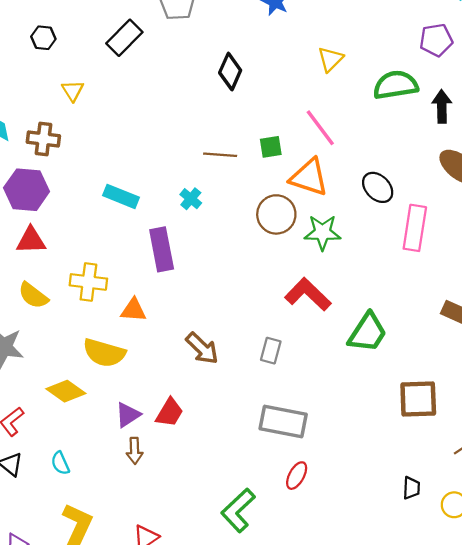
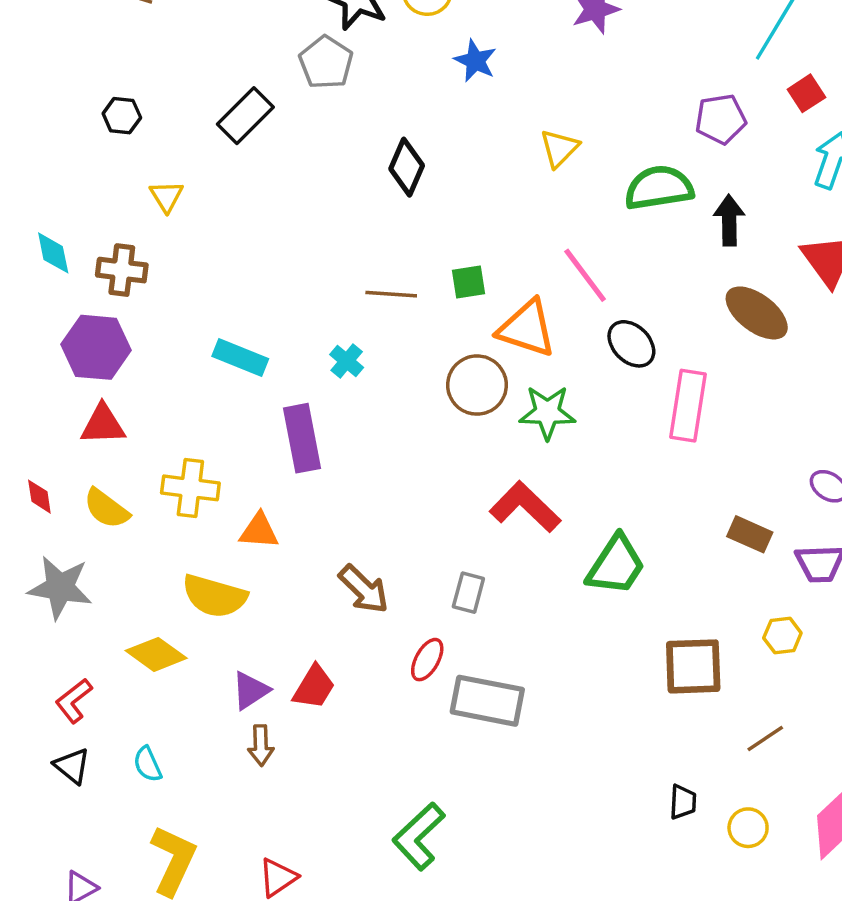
pink line: (320, 128) -> (585, 275), moved
red ellipse: (297, 476) -> (427, 660), moved

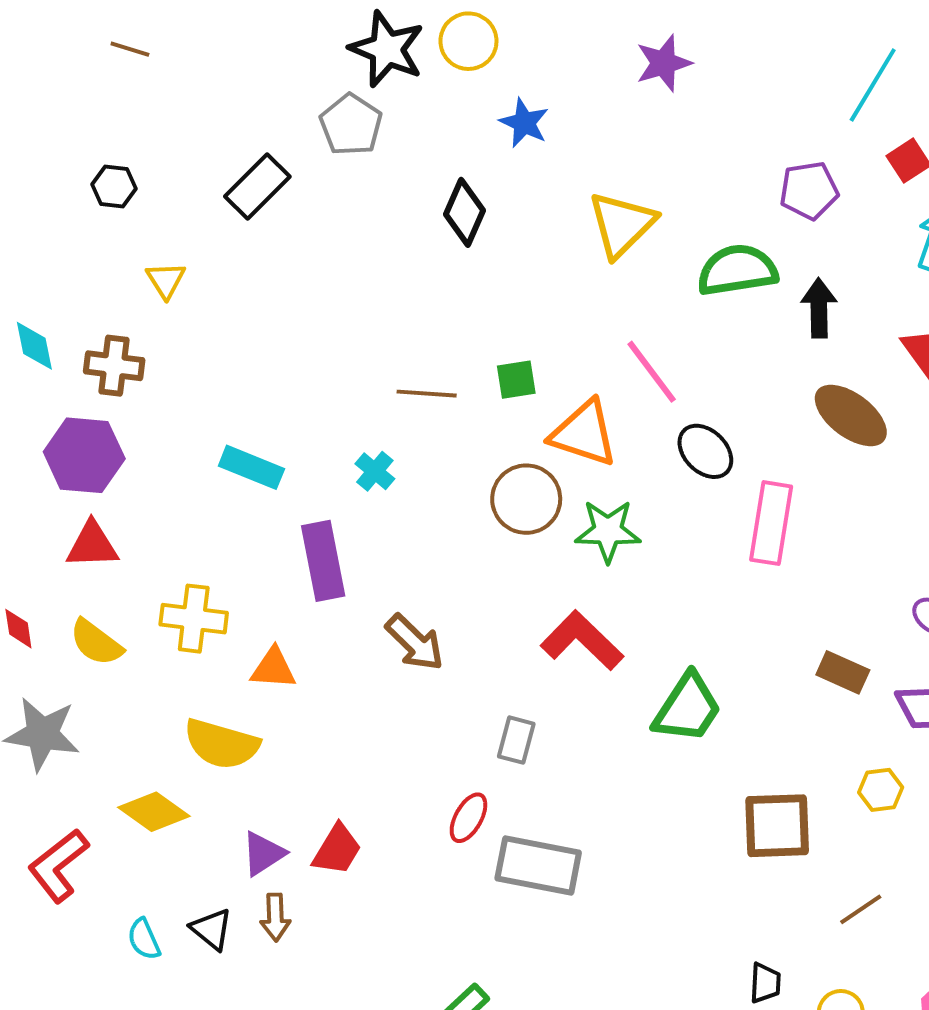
yellow triangle: (559, 148) -> (622, 224), size x1.5
black diamond: (407, 167) -> (464, 212), moved
brown arrow: (364, 589) -> (415, 642), moved
red L-shape: (74, 701) -> (58, 866), size x1.4
black triangle: (72, 766) -> (212, 929), moved

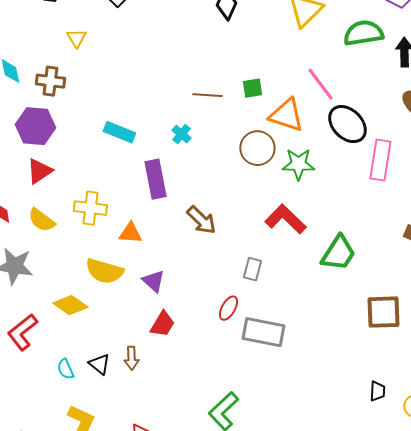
black ellipse: (705, 451) -> (347, 124), size x1.4
red triangle: (92, 545) -> (39, 171), turned -32
purple triangle: (263, 854) -> (153, 281), moved, turned -45

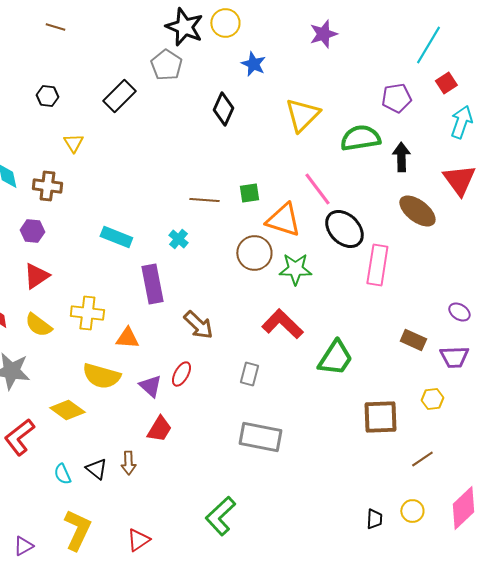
purple hexagon: (35, 126) -> (32, 231), size x0.6
red ellipse: (228, 308) -> (181, 374), moved
black trapezoid: (377, 391) -> (374, 519), moved

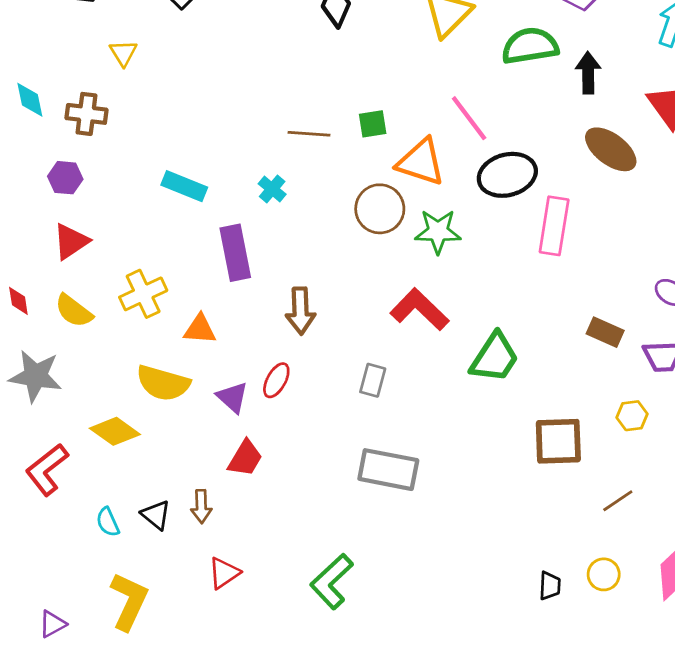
black ellipse: (344, 229) -> (507, 175), turned -60
yellow cross: (87, 313) -> (143, 294), turned -32
brown arrow: (198, 325) -> (300, 311), turned 44
red triangle: (138, 540) -> (224, 573), moved

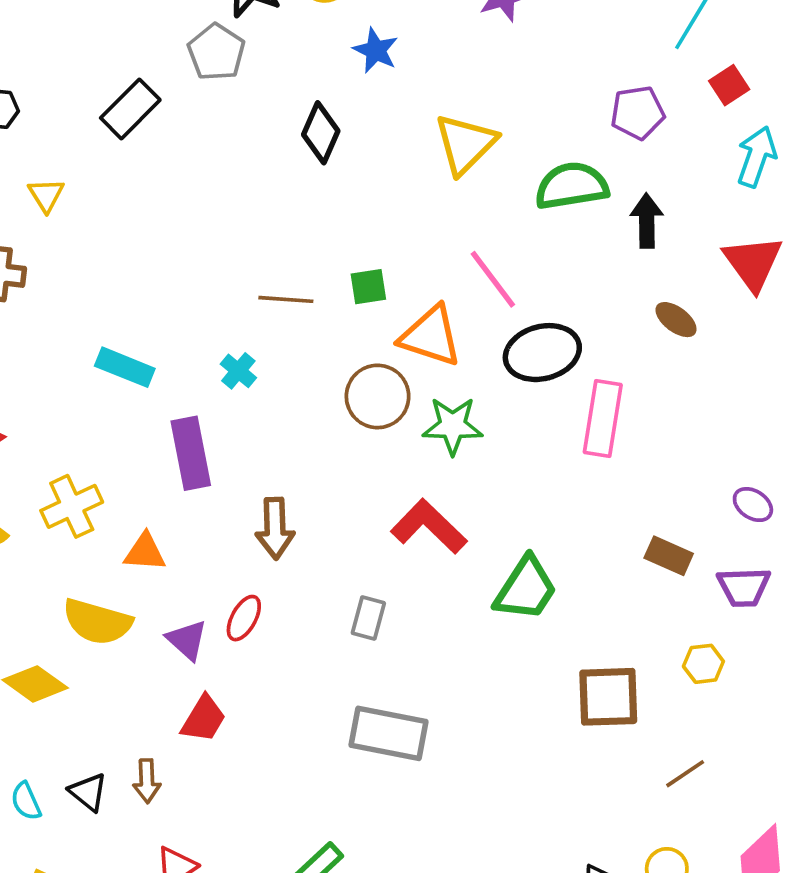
brown ellipse: (611, 149) -> (676, 320), size x0.6

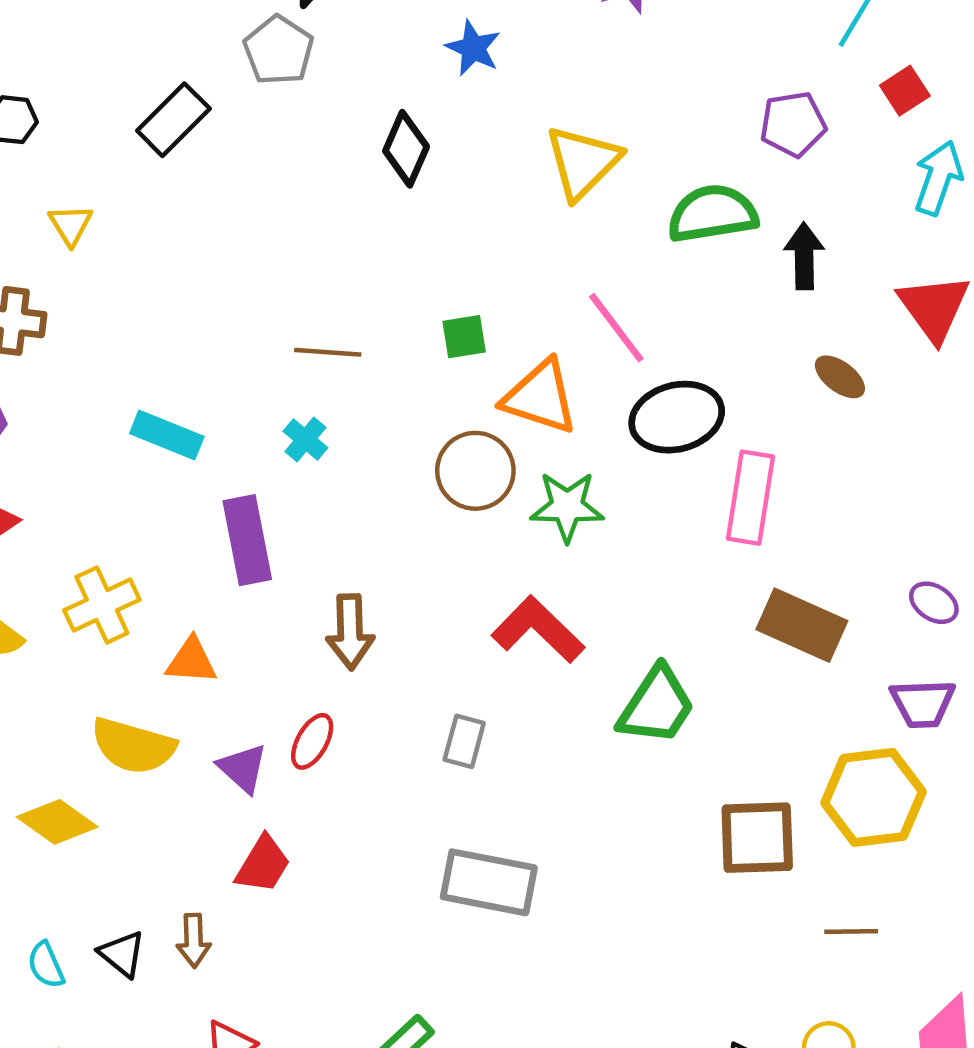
brown line: (286, 299) -> (328, 352), moved
brown rectangle: (669, 556) -> (802, 625), moved, size x1.5
yellow hexagon: (703, 664) -> (873, 797), size x2.0
brown line: (685, 774) -> (851, 932), turned 33

